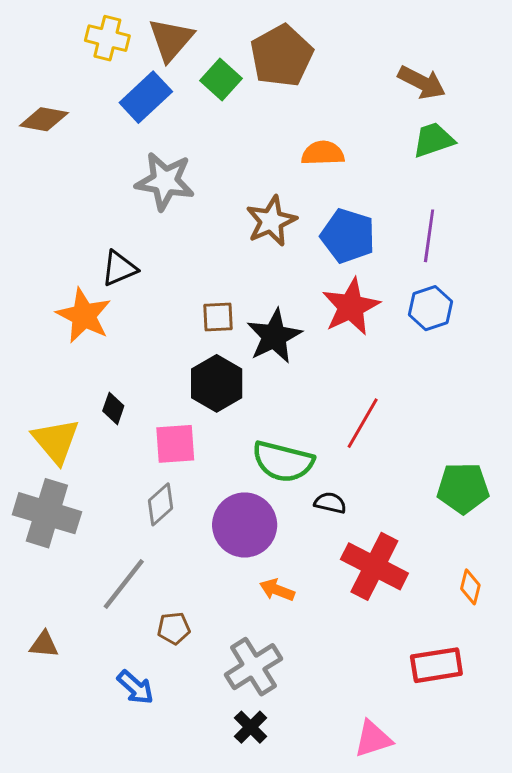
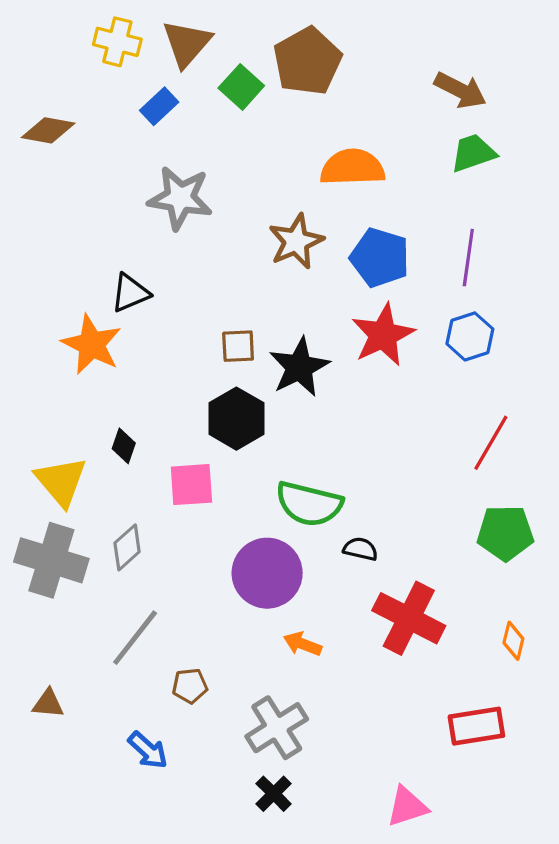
blue rectangle: (146, 97) -> (159, 106), size x0.7
orange semicircle: (323, 153) -> (352, 167), size x1.4
red line: (363, 423) -> (491, 443), moved
gray diamond: (161, 504) -> (127, 547), moved

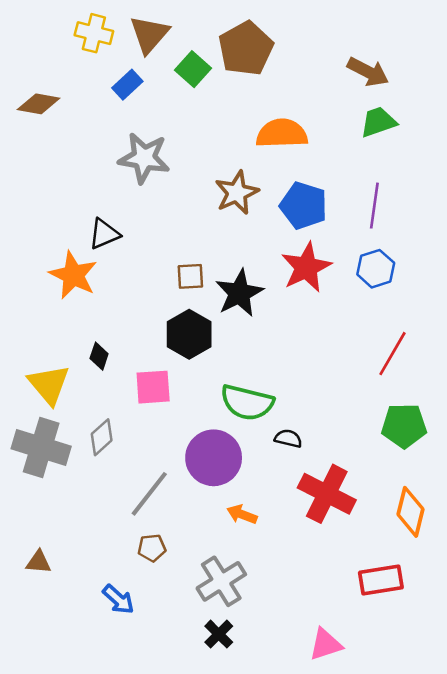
gray line: (135, 638) -> (149, 494), moved
orange diamond: (513, 641) -> (410, 512), size x1.6

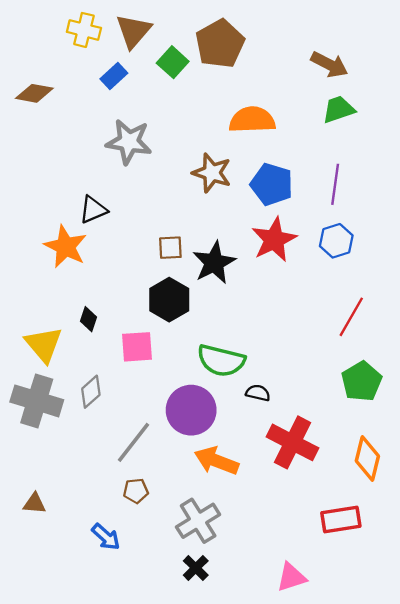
brown star: (237, 193) -> (212, 173), turned -30
green pentagon: (404, 426) -> (362, 381), turned -30
orange arrow: (242, 514) -> (216, 461), size x1.6

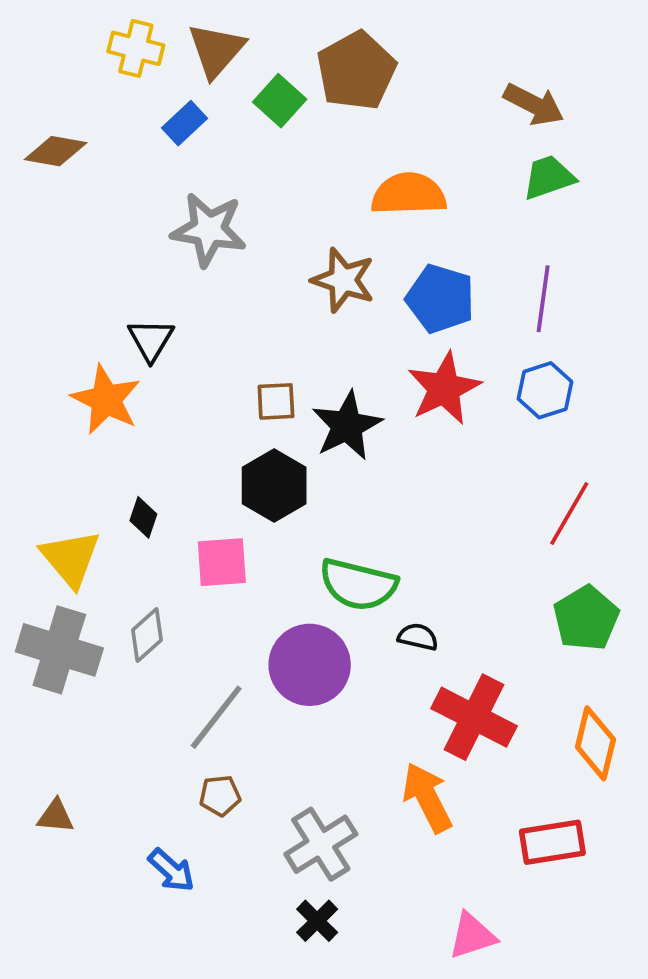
black triangle: (93, 210) -> (151, 340), turned -36
orange arrow: (216, 461) -> (427, 797), moved, turned 42

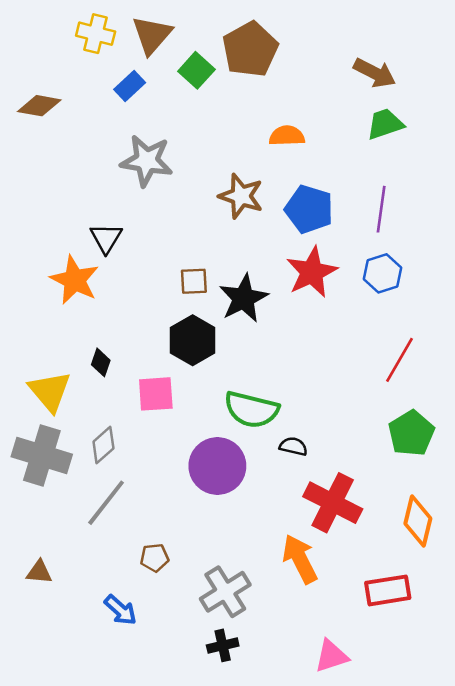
orange semicircle: (409, 194) -> (287, 136), size x0.7
gray line: (216, 717) -> (106, 503), moved
black cross: (317, 921) -> (223, 645), turned 32

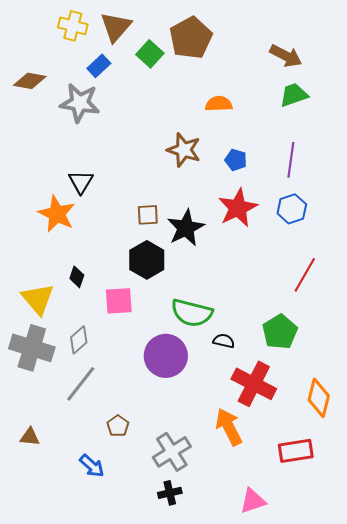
gray star: (147, 161) -> (80, 103), moved
blue pentagon: (309, 209) -> (236, 160), size x0.6
green pentagon: (411, 433) -> (280, 332), moved
brown pentagon: (155, 558) -> (118, 426), turned -30

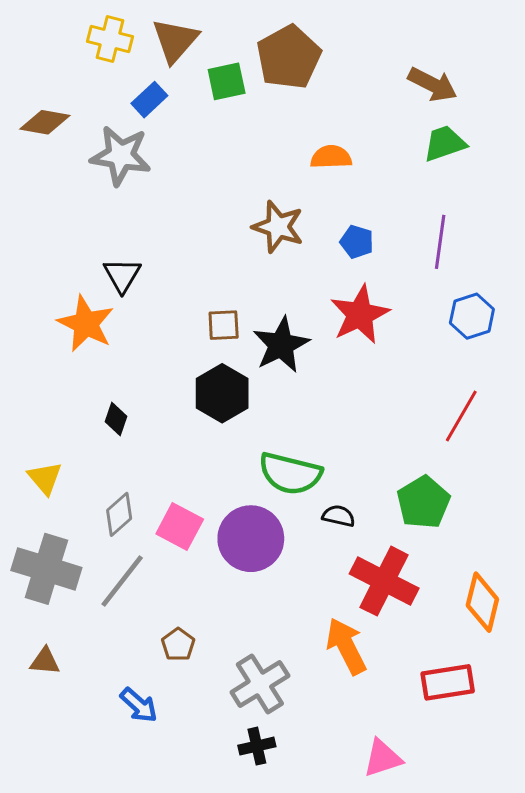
green square: (150, 54) -> (227, 81), turned 36
blue hexagon: (292, 209) -> (472, 316), moved
yellow triangle: (38, 299) -> (45, 478), moved, size x0.7
pink square: (119, 301) -> (180, 527), moved, turned 32
gray cross: (32, 348) -> (46, 569), moved

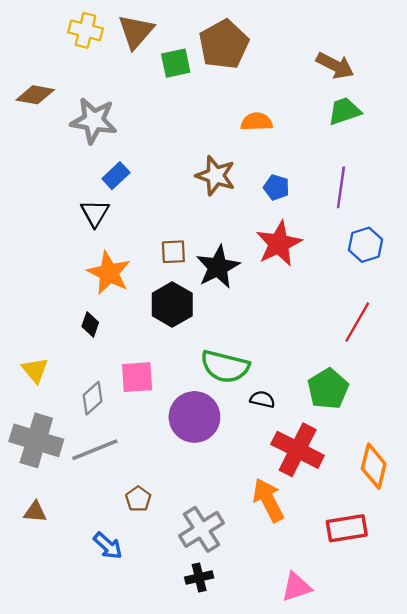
blue rectangle: (149, 100) -> (116, 176), moved
orange star: (86, 324) -> (109, 273), moved
pink square: (180, 527) -> (137, 377), moved, turned -32
gray line: (122, 581) -> (95, 450), turned 30

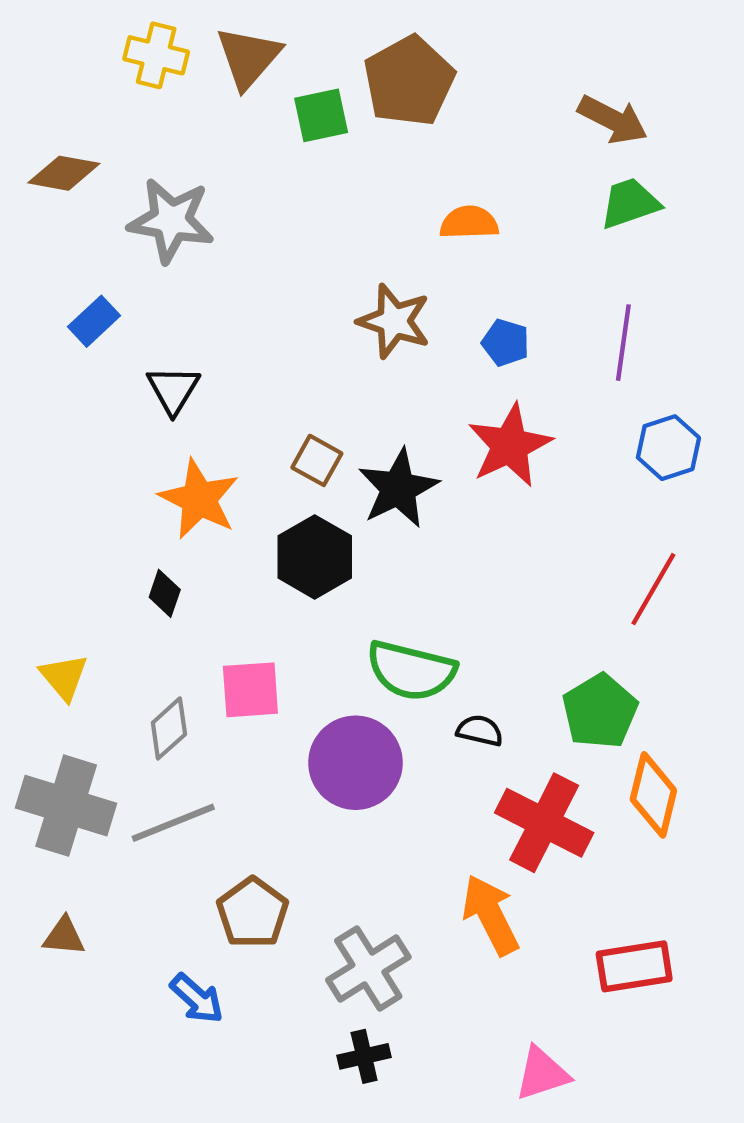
blue rectangle: (116, 176) -> (94, 321), moved
brown square: (173, 252) -> (317, 460), turned 32
orange diamond: (374, 466) -> (653, 795), moved
brown pentagon: (138, 499) -> (253, 913), size x1.5

